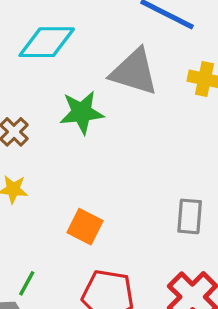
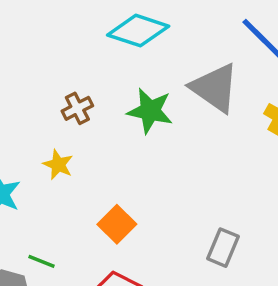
green line: (27, 283) -> (41, 261), turned 65

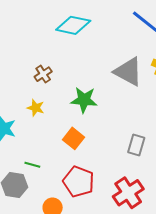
gray triangle: (215, 88) -> (128, 72), moved
green star: (150, 111) -> (84, 100), moved

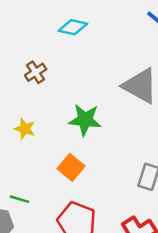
cyan diamond: (73, 25) -> (73, 27), size x0.7
brown cross: (43, 74) -> (36, 72), moved

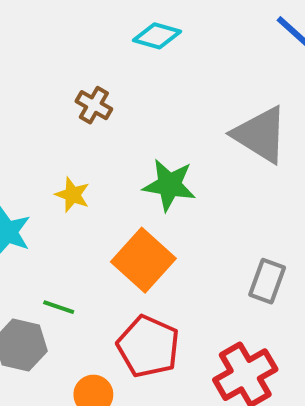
brown cross: (36, 72) -> (94, 105), turned -30
orange square: (71, 167) -> (143, 260), size x1.4

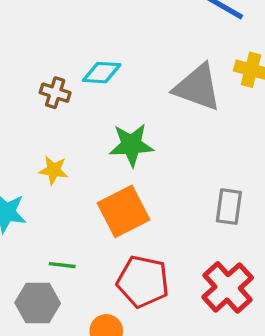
cyan diamond: (157, 36) -> (102, 73), moved
orange square: (143, 260) -> (123, 211), turned 33

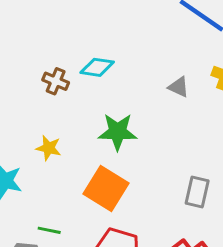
gray triangle: (197, 87) -> (179, 87), size x0.5
orange square: (123, 211) -> (106, 188), turned -36

